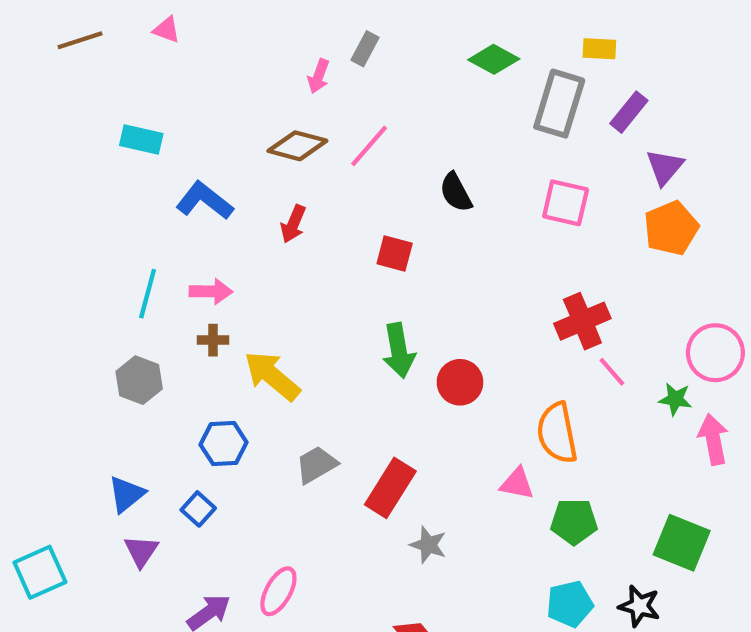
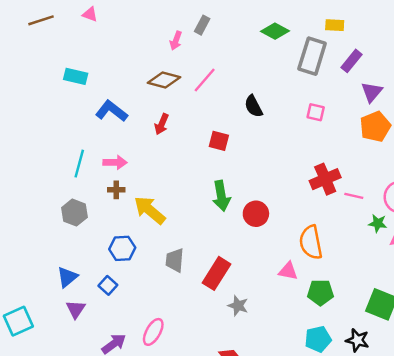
pink square: (566, 203) -> (316, 112), size x0.7
pink line: (612, 372) -> (354, 196), moved, turned -36
gray trapezoid: (316, 465) -> (175, 260), turned -55

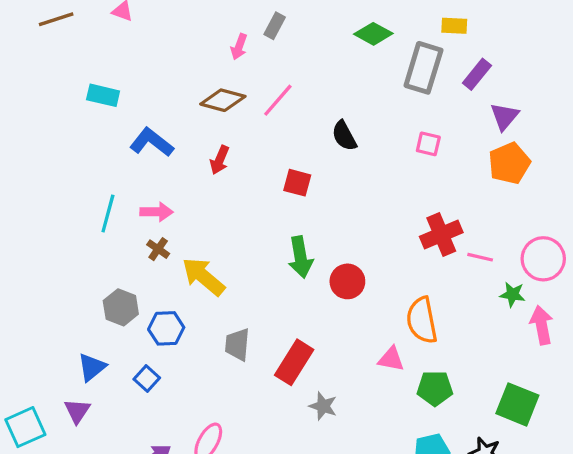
brown cross: (116, 190) -> (158, 249), turned 35
gray hexagon: (74, 213) -> (121, 307), moved
purple triangle: (76, 309) -> (77, 411), moved

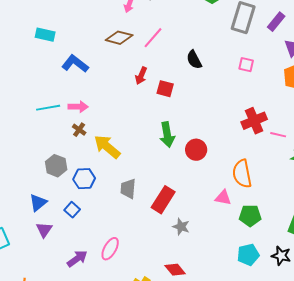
red arrow: (220, 160) -> (141, 76), moved
cyan line: (108, 213) -> (48, 108), turned 65
purple triangle: (77, 411) -> (44, 230), moved

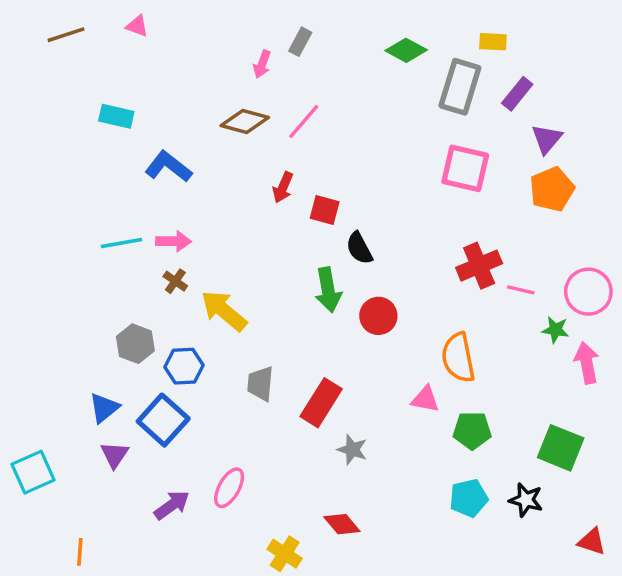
black semicircle: (194, 60) -> (359, 248), moved
pink square: (246, 65) -> (465, 168), size x1.8
blue square: (72, 210) -> (163, 420), size x1.8

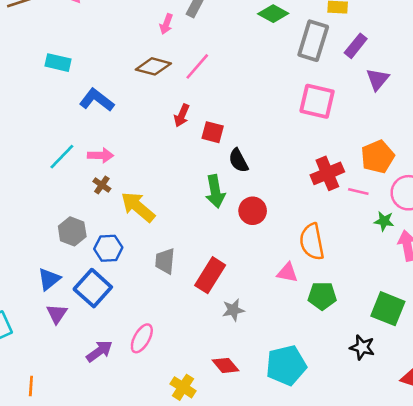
orange pentagon: (552, 189) -> (378, 157), moved
cyan line: (121, 243) -> (62, 157), turned -36
gray star: (352, 450) -> (233, 310), turned -30
cyan pentagon: (469, 498) -> (286, 365), moved, size x1.4

